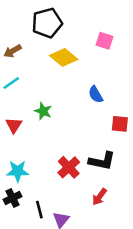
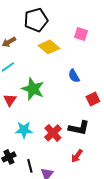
green star: (43, 111) -> (33, 89), size x1.6
red square: (120, 124) -> (93, 99), turned -32
cyan star: (18, 171) -> (24, 130), moved

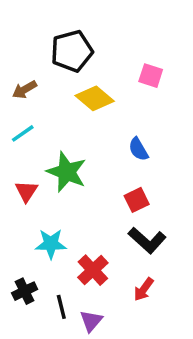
red square: (93, 99) -> (137, 200), moved
black L-shape: (79, 128) -> (147, 240), turned 30
red cross: (53, 133) -> (93, 270), moved

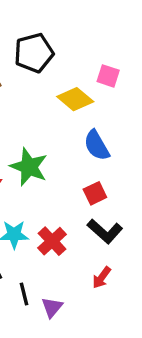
yellow diamond: (95, 98) -> (75, 99), moved
blue semicircle: (138, 149) -> (97, 145), size x1.4
red cross: (93, 270) -> (52, 241), moved

